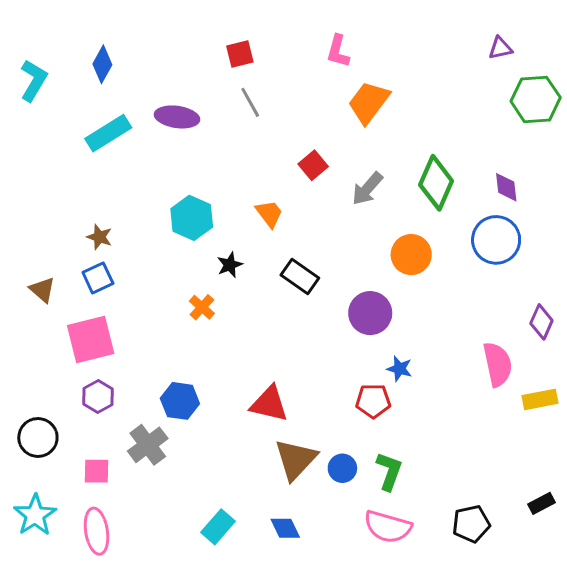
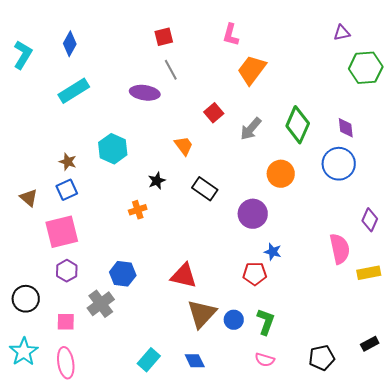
purple ellipse: (177, 117) -> (145, 93), moved
cyan hexagon: (192, 218) -> (113, 149), moved
orange cross: (202, 307) -> (138, 210), turned 30
pink semicircle: (388, 527) -> (265, 360), size x0.6

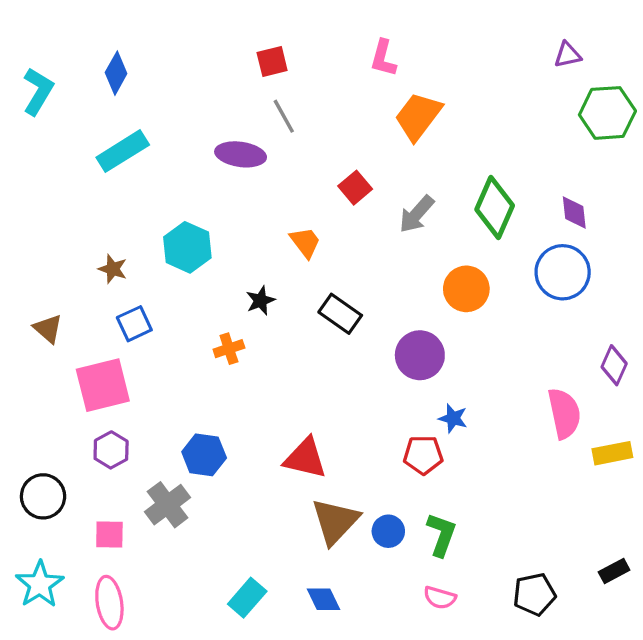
blue square: (67, 190) -> (134, 324), moved

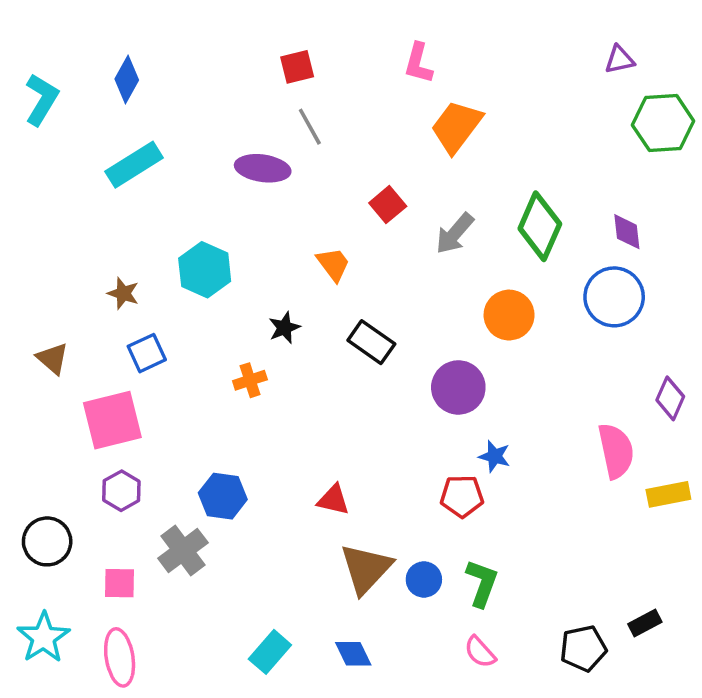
red triangle: (305, 458) -> (333, 500), size x0.7
black rectangle: (614, 571) -> (645, 623), moved
pink semicircle: (440, 598) -> (480, 652), turned 32

